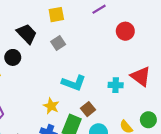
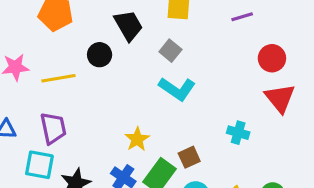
gray square: (58, 43) -> (170, 51), turned -32
red triangle: (141, 76) -> (280, 98), moved
cyan L-shape: (74, 83) -> (177, 89), moved

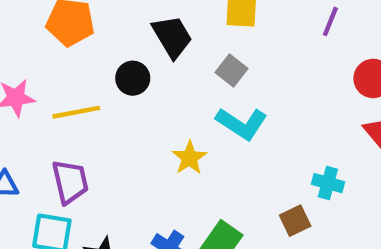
purple line: (242, 17) -> (330, 21), turned -50
yellow star: (137, 139) -> (189, 158), moved
brown square: (189, 157) -> (295, 221), moved

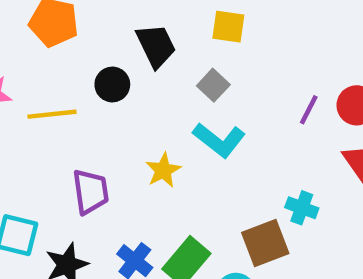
purple line: (330, 21) -> (309, 110), moved
purple trapezoid: (70, 182) -> (91, 192), moved
brown square: (295, 221) -> (265, 243), size x1.5

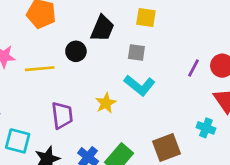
black trapezoid: (156, 46) -> (102, 28), turned 48
gray square: (213, 85) -> (136, 53), turned -36
cyan cross: (302, 208) -> (206, 128), moved

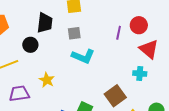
yellow star: (106, 103) -> (47, 80), moved
purple trapezoid: (62, 115) -> (19, 94), moved, turned -75

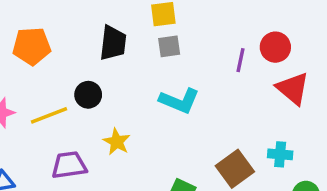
gray square: (74, 33) -> (169, 46), moved
black circle: (30, 45) -> (88, 95), moved
cyan cross: (140, 73) -> (280, 154), moved

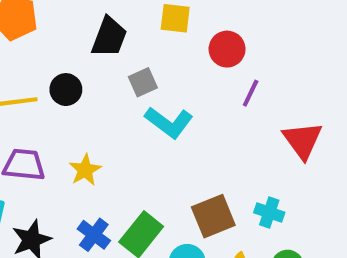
gray square: (169, 46) -> (143, 82), moved, turned -30
red circle: (275, 47) -> (227, 49), moved
yellow star: (117, 142) -> (85, 170), moved

